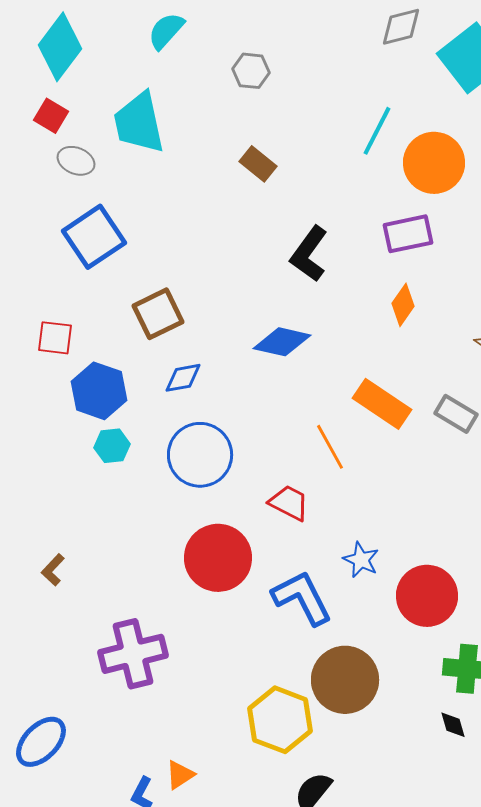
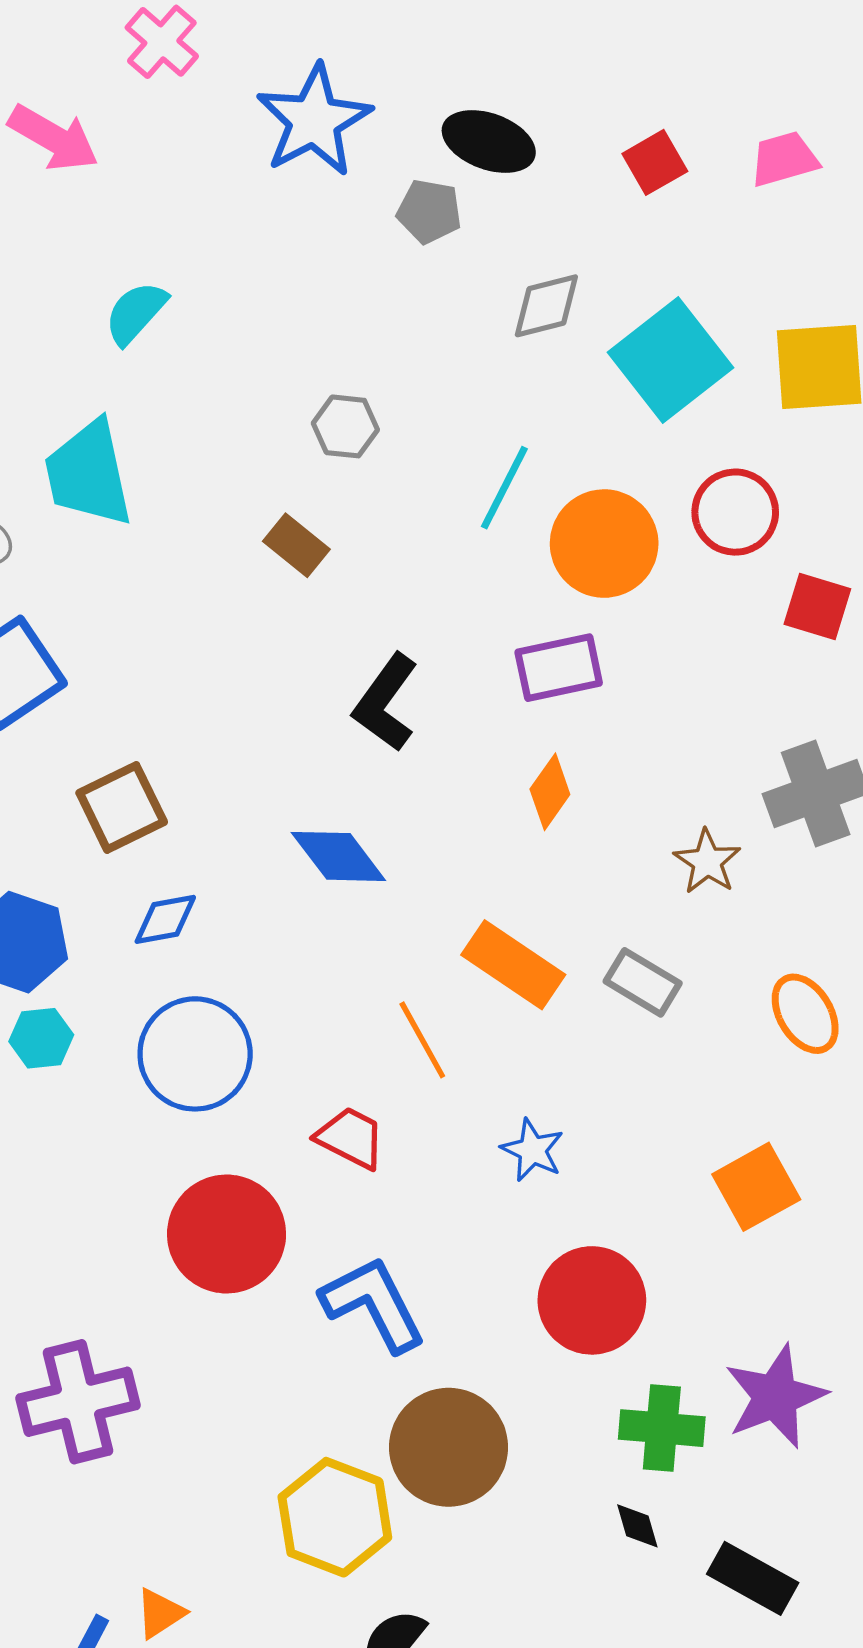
gray hexagon: (251, 71) -> (345, 426), moved
blue diamond: (282, 342) -> (338, 856), turned 40
blue star: (361, 560) -> (532, 1150), moved

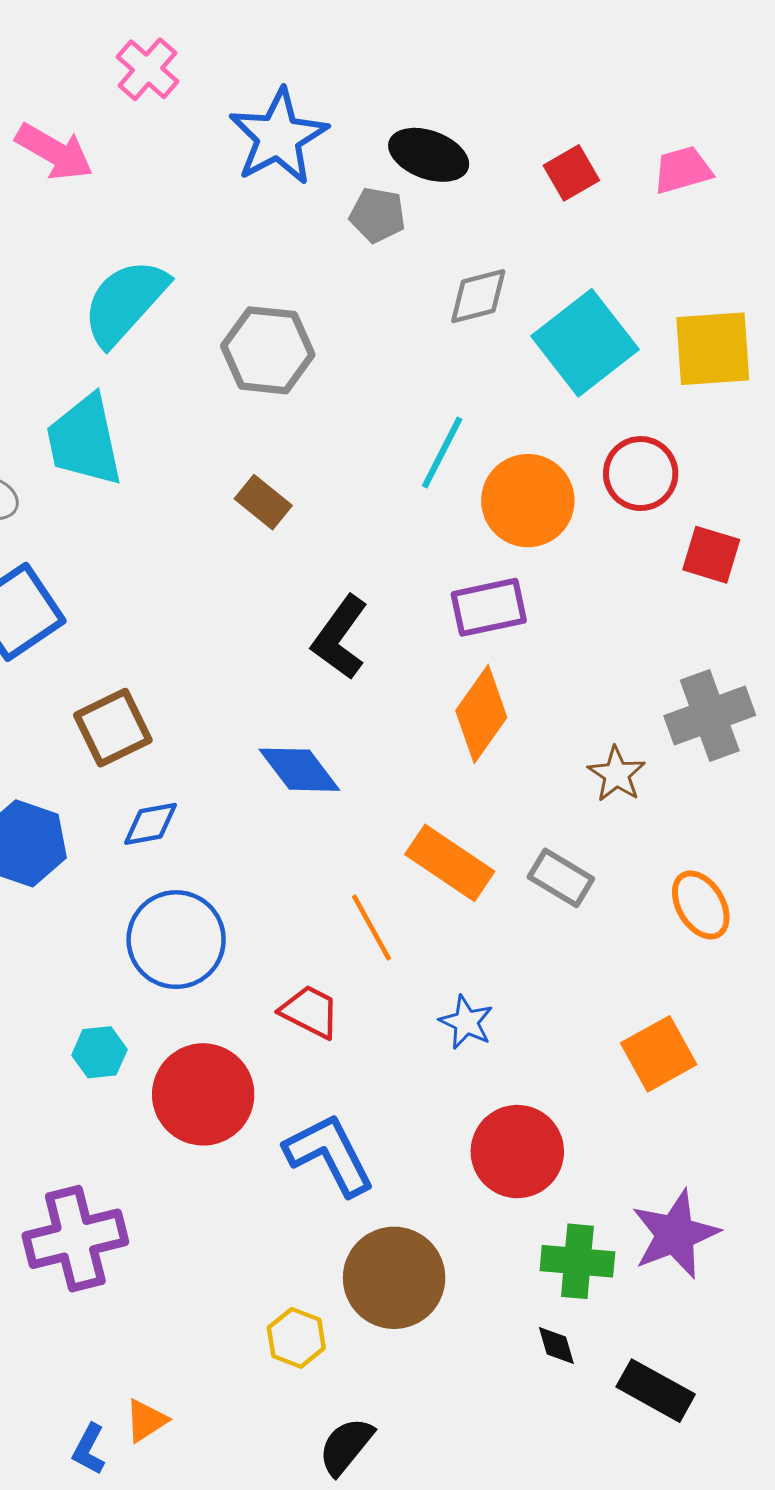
cyan semicircle: (136, 313) -> (125, 302), size x1.6
gray hexagon: (345, 426) -> (268, 350), moved, size x1.6
orange diamond: (550, 792) -> (481, 714), size x1.5
cyan hexagon: (41, 1038) -> (99, 1052), moved
yellow hexagon: (335, 1517) -> (296, 1338), size x0.6

